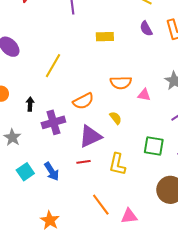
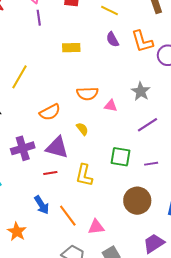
purple cross: (53, 122) -> (23, 148), moved
purple triangle: (90, 136) -> (57, 147), turned 40
blue arrow: (52, 171) -> (42, 205), moved

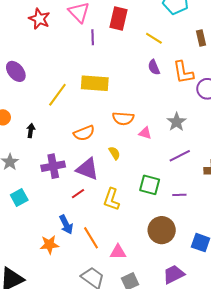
purple line: (39, 18) -> (93, 37), moved
yellow rectangle: (71, 48) -> (95, 83), moved, size x1.5
red line: (50, 173) -> (78, 194), turned -32
orange star: (17, 232) -> (49, 245), moved, turned 30

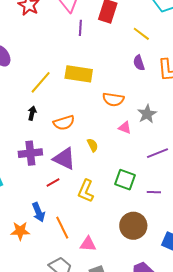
orange semicircle: (123, 118) -> (113, 99), moved
gray star: (177, 122) -> (147, 114), moved
black arrow: (31, 131) -> (32, 113), moved

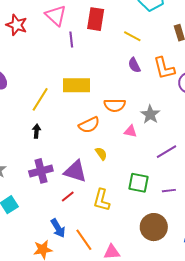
orange semicircle: (64, 123) -> (89, 125), moved

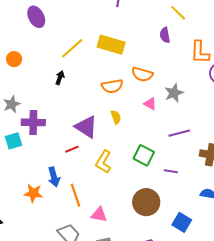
purple semicircle: (134, 65) -> (165, 35), moved
purple cross: (41, 171) -> (33, 122), moved

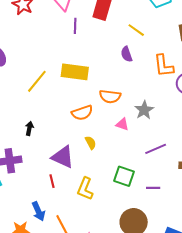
black arrow: (60, 78) -> (29, 128), moved
red line: (72, 149) -> (52, 181), turned -72

